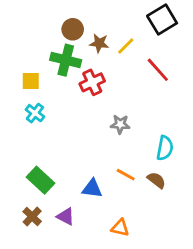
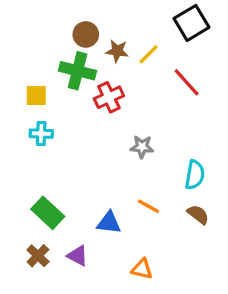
cyan cross: (35, 113) -> (41, 134), turned -36
brown semicircle: (156, 180) -> (198, 214), moved

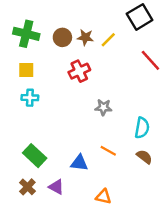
brown circle: (86, 34) -> (62, 37), moved
green cross: (78, 71) -> (26, 34), moved
red line: (187, 82) -> (150, 60), moved

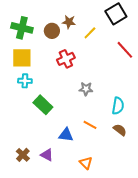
brown star: (85, 37) -> (69, 22), moved
yellow square: (26, 70) -> (22, 58), size x1.5
green rectangle: (35, 156) -> (43, 105), moved
orange triangle: (103, 197) -> (86, 163), turned 32

